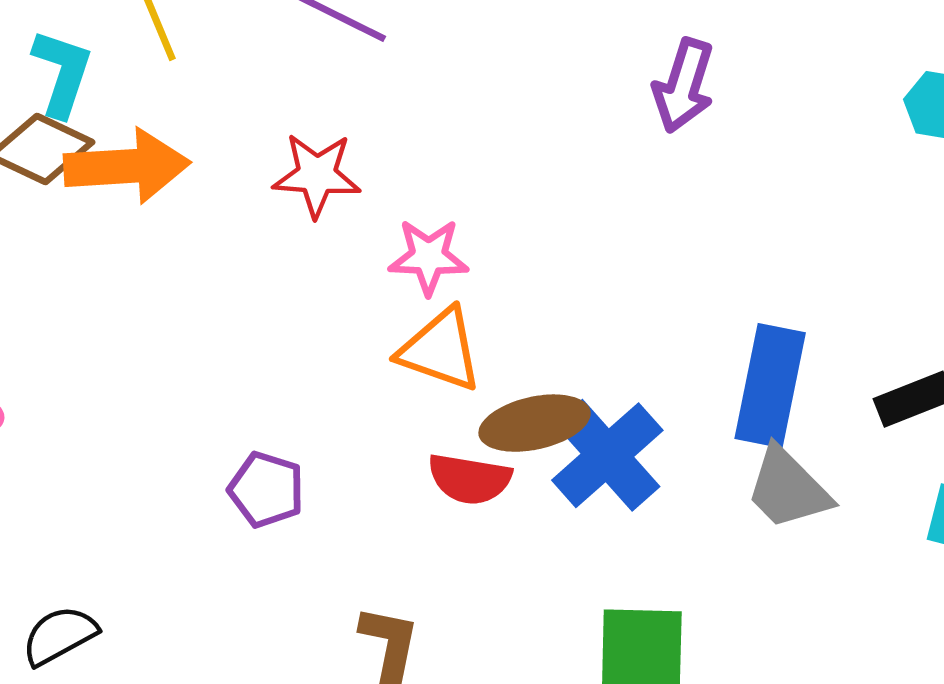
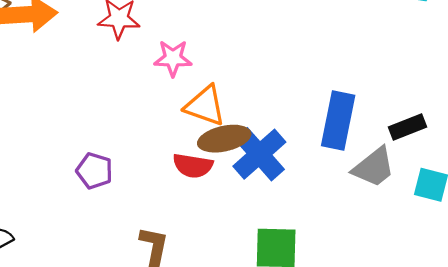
orange triangle: (440, 350) -> (205, 106), moved
gray trapezoid: (788, 488) -> (374, 167), moved, turned -84

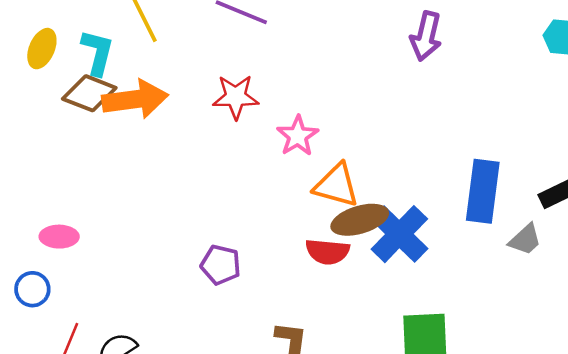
pink star: (173, 58) -> (298, 136), turned -30
gray trapezoid: (374, 167) -> (525, 240), size x0.7

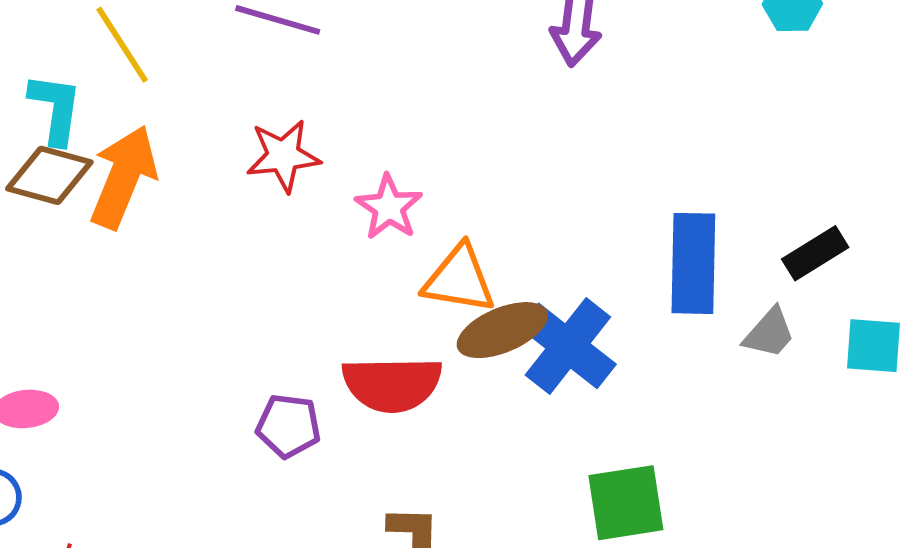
orange arrow: (135, 99) -> (123, 177), turned -54
red semicircle: (327, 252) -> (392, 384), moved, size x1.4

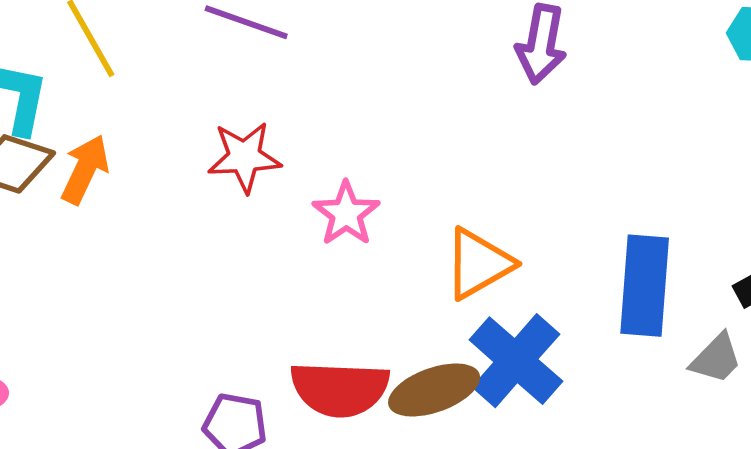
orange arrow: (123, 177) -> (85, 169), size x0.7
orange triangle: (459, 279) -> (478, 264), moved, turned -42
brown ellipse: (502, 330) -> (434, 390), moved

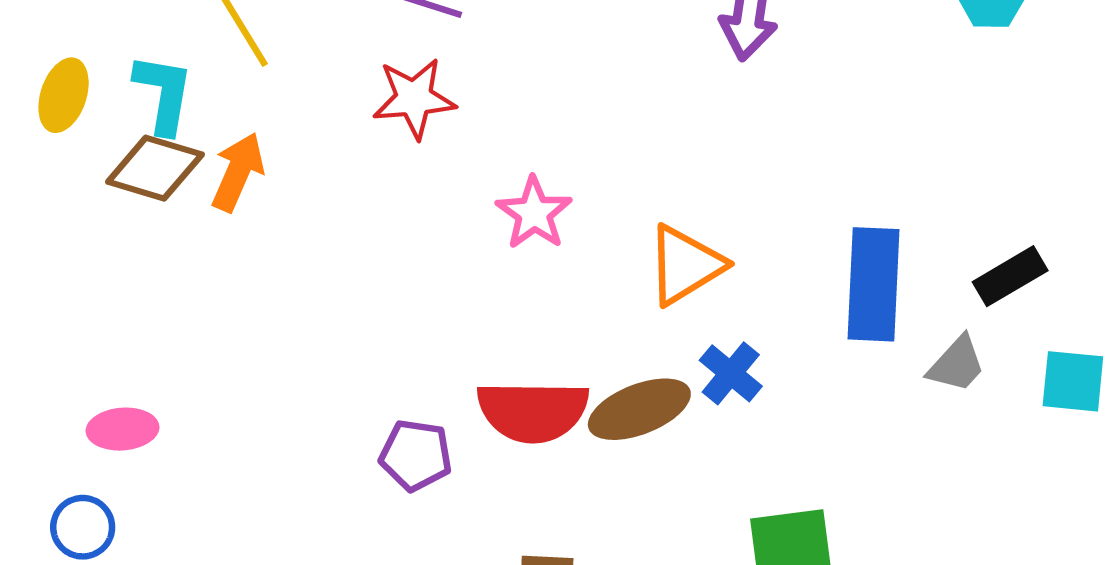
red star: (244, 157) -> (414, 98), moved
blue cross: (516, 361) -> (731, 373), size x0.6

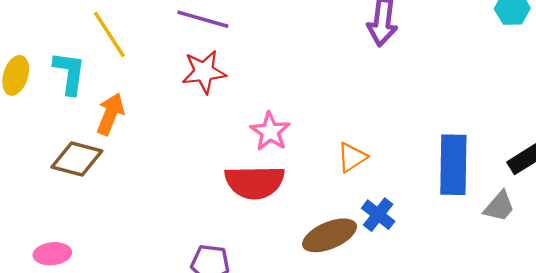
brown diamond: (155, 168) -> (77, 159), moved
orange triangle: (685, 265) -> (352, 157), size x0.7
red semicircle: (533, 411) -> (255, 182), moved

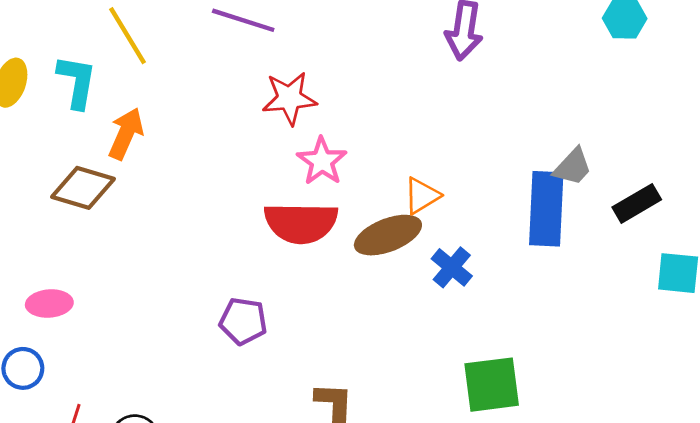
red star: (204, 72) -> (289, 98), moved
gray trapezoid: (499, 206) -> (573, 167), moved
brown ellipse: (330, 235) -> (388, 235), moved

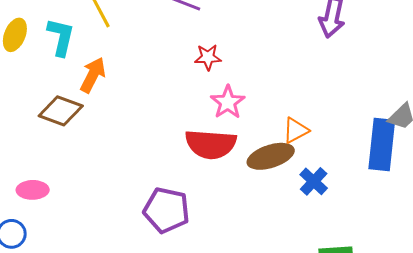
red star: (289, 98) -> (208, 57), size x0.7
purple pentagon: (243, 321) -> (167, 210), size x1.4

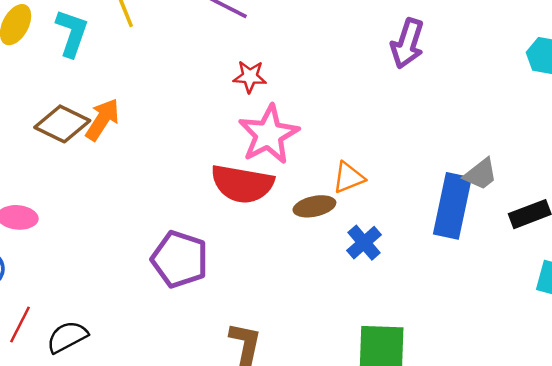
orange arrow: (93, 75) -> (102, 119), moved
pink star: (228, 102) -> (269, 134), size x1.4
brown ellipse: (271, 156) -> (314, 206), size x0.7

